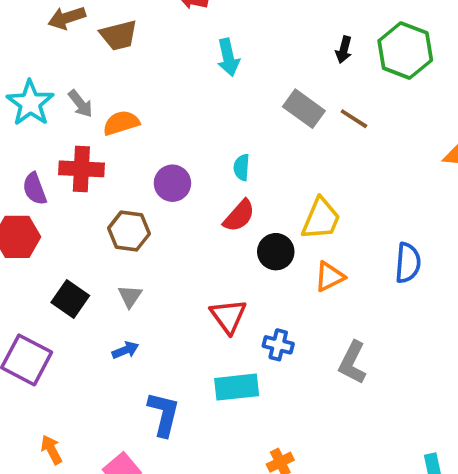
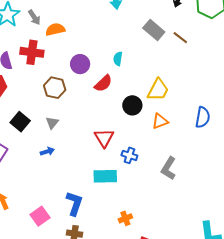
red semicircle: (239, 216) -> (103, 83), moved
blue L-shape: (164, 414) -> (74, 203), moved

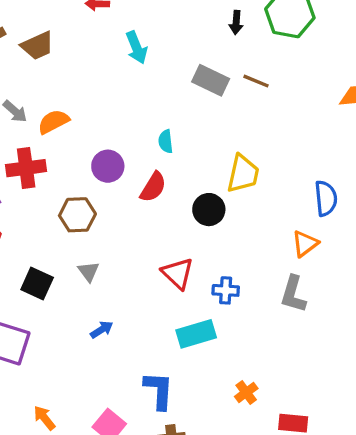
orange triangle: (160, 121) -> (305, 244), moved
blue arrow: (47, 151) -> (102, 330), moved

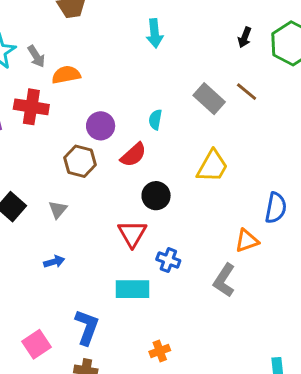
gray rectangle: (211, 80) -> (209, 99), moved
black circle: (209, 210) -> (156, 196), moved
brown hexagon: (77, 215) -> (80, 161), moved

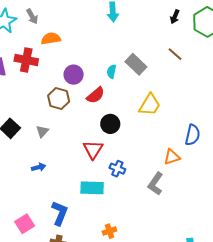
gray arrow: (36, 56) -> (32, 16), moved
gray rectangle: (209, 99) -> (136, 64), moved

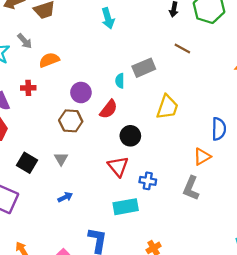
red cross: (26, 60) -> (28, 88), size x0.6
gray rectangle: (136, 64) -> (144, 68), turned -55

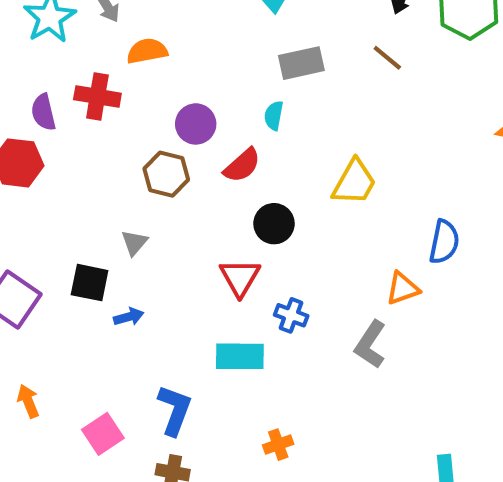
brown line: (182, 48) -> (387, 58), moved
gray rectangle: (144, 68) -> (301, 63), moved
red cross: (28, 88) -> (97, 96), size x1.5
black square: (27, 163) -> (90, 283), moved, turned -30

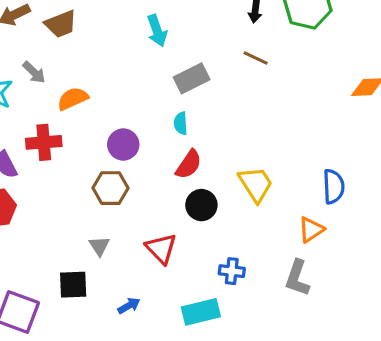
red semicircle: (242, 165) -> (189, 164), moved
yellow trapezoid: (354, 182) -> (256, 184), moved, turned -48
red triangle: (240, 277) -> (161, 249), moved
blue arrow: (129, 317) -> (129, 306), moved

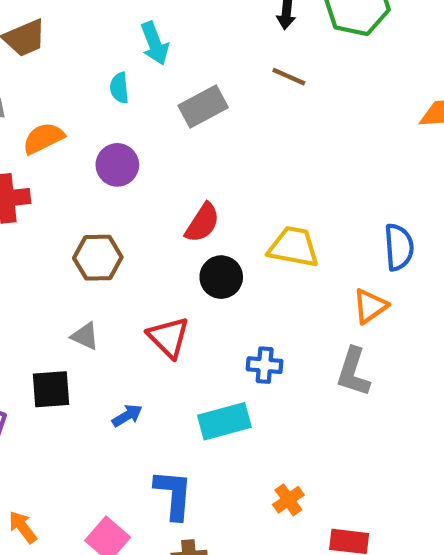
cyan semicircle: (181, 123) -> (119, 88), moved
purple circle: (123, 145) -> (117, 165), moved
yellow trapezoid: (256, 184) -> (294, 247), turned -45
gray triangle: (99, 246) -> (85, 336), turned -30

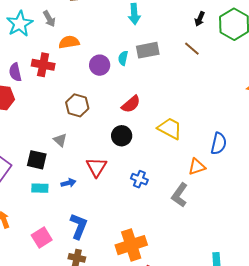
cyan semicircle: (119, 88) -> (123, 58), moved
black circle: (221, 277) -> (122, 136), moved
red triangle: (168, 337) -> (96, 167), moved
cyan rectangle: (224, 421) -> (40, 188), moved, size x0.7
orange cross: (288, 500) -> (131, 245), size x2.0

